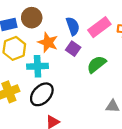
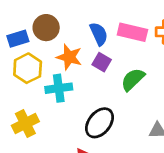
pink rectangle: (99, 27) -> (132, 32), turned 55
black ellipse: (42, 94) -> (99, 123), moved

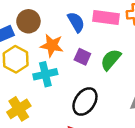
purple square: (102, 62) -> (82, 57), moved

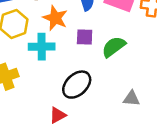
purple square: (82, 57) -> (85, 37), turned -35

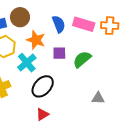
cyan cross: (42, 47) -> (27, 63), turned -36
black ellipse: (77, 85) -> (43, 86), moved

